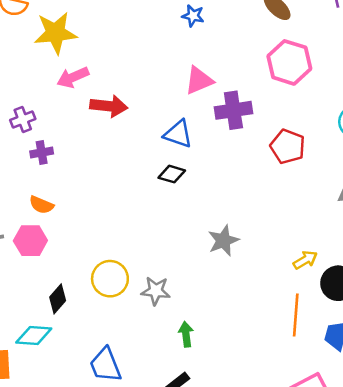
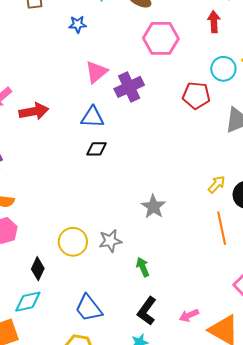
red pentagon: (288, 147) -> (196, 95), moved
gray star: (223, 241) -> (153, 207), moved

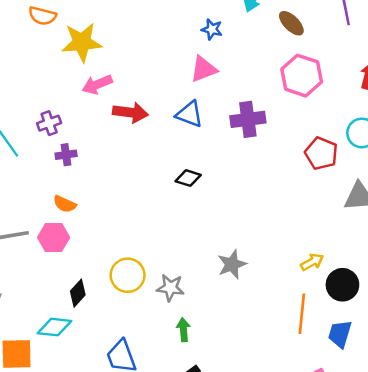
pink triangle: (96, 72) -> (203, 69), moved
blue triangle: (92, 117) -> (189, 114), moved
green arrow: (143, 267) -> (183, 330), moved

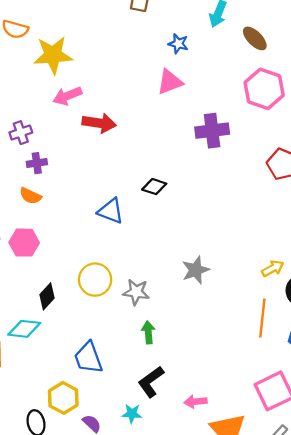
blue triangle: (189, 114) -> (111, 211), moved
orange semicircle: (65, 204) -> (30, 196), moved

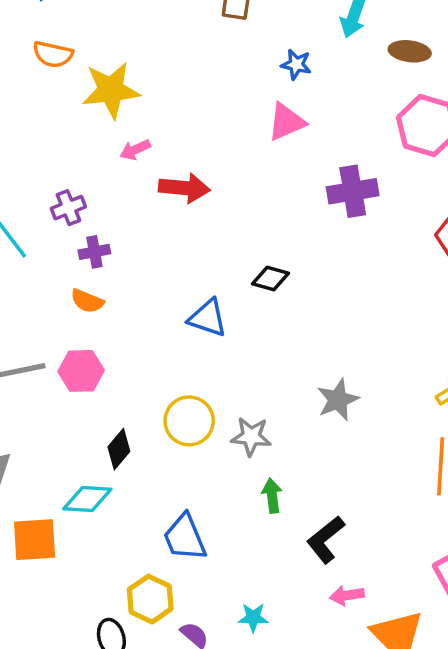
brown ellipse: (255, 38) -> (410, 51), turned -35
pink arrow: (67, 96) -> (135, 150), size x0.7
black L-shape: (151, 382) -> (326, 540), moved

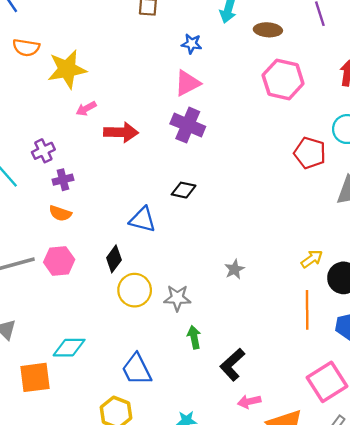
purple cross: (353, 191) -> (188, 125), moved, turned 36
gray star: (338, 400) -> (235, 269), size x0.7
black diamond: (119, 449) -> (114, 259), moved

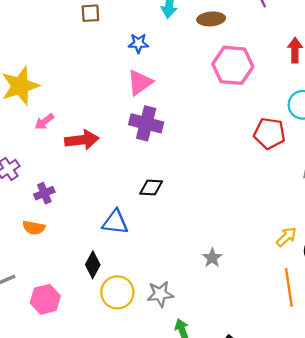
purple cross: (63, 180) -> (44, 193), moved
pink hexagon: (59, 261) -> (45, 299), moved

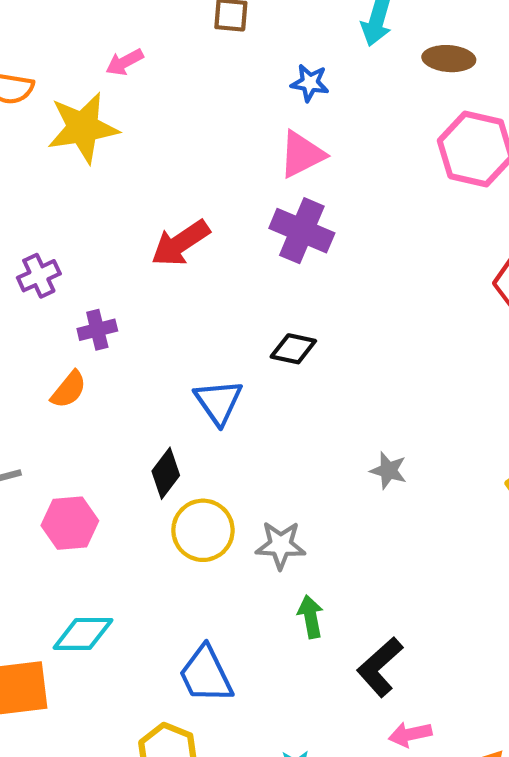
pink arrow: (44, 122) -> (125, 62), moved
red arrow: (82, 140) -> (180, 243), turned 144
blue triangle: (115, 222) -> (218, 402), turned 40
orange semicircle: (34, 228) -> (69, 390), turned -70
gray star: (212, 258) -> (388, 470), moved, turned -30

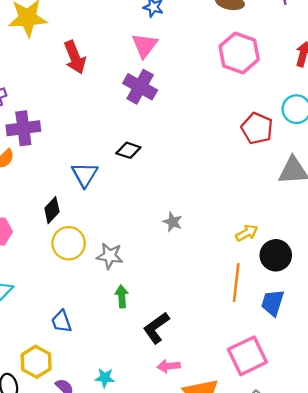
pink triangle: (302, 154) -> (145, 45), turned -32
red arrow: (180, 243) -> (75, 57), moved, turned -84
purple cross: (97, 330) -> (23, 128), size x1.6
blue trapezoid: (206, 674) -> (61, 321), size x0.7

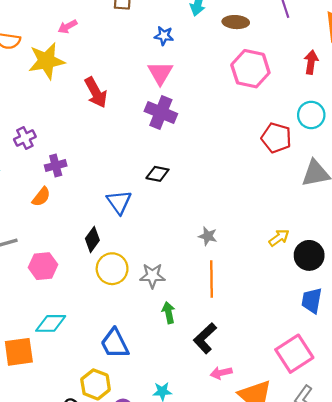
purple cross: (23, 128) -> (56, 166), size x0.7
orange line: (236, 283) -> (212, 279), moved
blue trapezoid: (61, 321) -> (115, 343), size x1.4

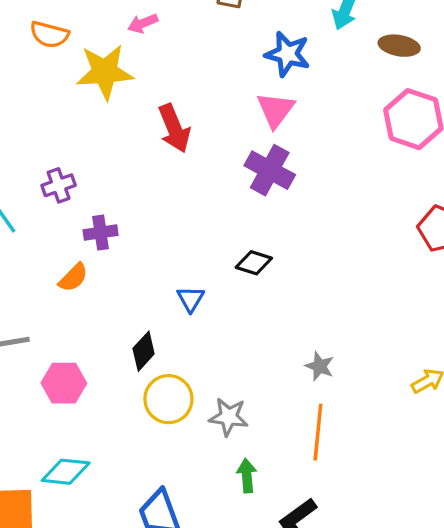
blue star: (164, 36) -> (288, 54), size x1.5
blue triangle: (119, 202) -> (191, 299), size x0.7

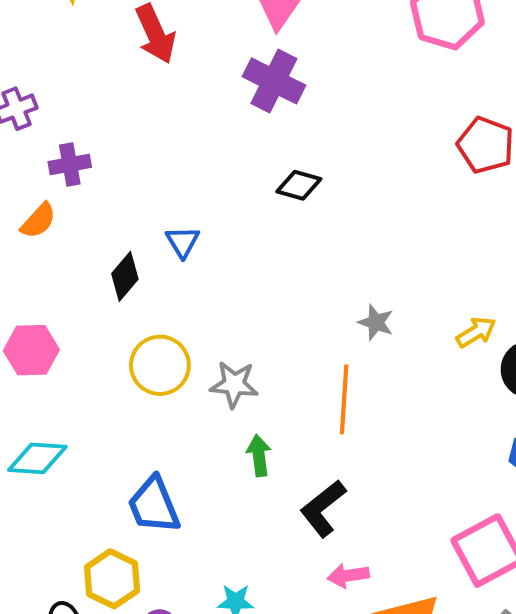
black diamond: (254, 263) -> (299, 185), moved
black diamond: (144, 351) -> (125, 276), moved
gray star: (320, 366) -> (376, 322), moved

